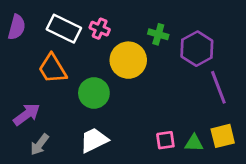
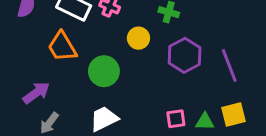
purple hexagon: (197, 49) -> (185, 55), moved
yellow circle: (128, 60) -> (138, 38), size x0.6

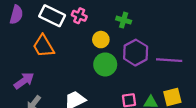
purple line: (229, 65) -> (169, 60), turned -65
green circle: (104, 71) -> (105, 64), moved

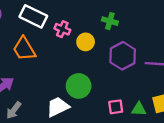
pink cross: (79, 16) -> (62, 29), moved
green circle: (105, 64) -> (79, 86), moved

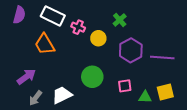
green cross: (110, 21) -> (120, 20), turned 32
white trapezoid: (58, 107) -> (62, 95), moved
pink square: (116, 107) -> (125, 86), moved

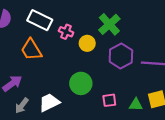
green cross: (120, 20) -> (109, 24), size x1.5
pink square: (125, 86) -> (109, 100), moved

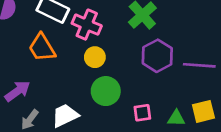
pink cross: (66, 32) -> (87, 25), size x1.5
yellow circle: (87, 43) -> (95, 57), moved

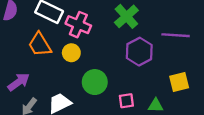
yellow circle: (95, 57) -> (71, 53), moved
purple line: (199, 65) -> (176, 35), moved
yellow square: (203, 111) -> (179, 82), moved

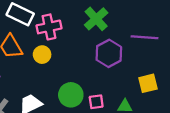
pink cross: (78, 25) -> (49, 27), turned -35
green circle: (95, 82) -> (71, 95), moved

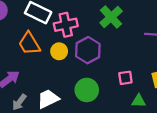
purple hexagon: (109, 53) -> (88, 50), moved
pink square: (96, 102) -> (125, 78), moved

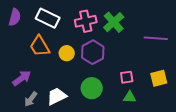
pink cross: (66, 25) -> (86, 21), moved
green triangle: (139, 101) -> (130, 97), moved

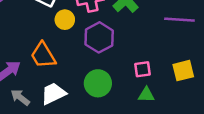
orange trapezoid: (40, 46) -> (43, 55), moved
yellow circle: (67, 53) -> (65, 20), moved
gray arrow: (31, 99) -> (20, 97), turned 91

